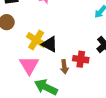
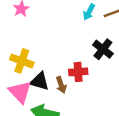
black triangle: (50, 44) -> (40, 81), moved

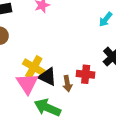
yellow cross: (22, 61) -> (34, 67), moved

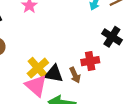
yellow cross: (34, 67) -> (38, 68), turned 35

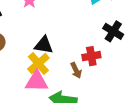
black triangle: (54, 74) -> (44, 45), moved
pink triangle: (36, 86) -> (37, 81), turned -40

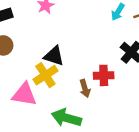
pink triangle: (37, 81) -> (24, 94), moved

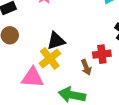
black triangle: (54, 56) -> (56, 41), turned -30

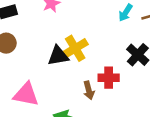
yellow cross: (50, 58) -> (75, 48), moved

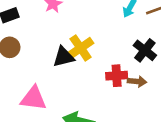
brown arrow: (89, 90) -> (137, 81), moved, turned -66

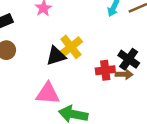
black cross: (145, 50) -> (129, 59), moved
pink triangle: (33, 98) -> (48, 94), moved

